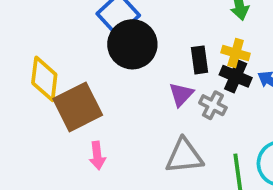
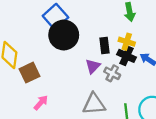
brown square: (78, 107) -> (29, 73), size x0.7
pink arrow: (97, 156) -> (41, 103), turned -133

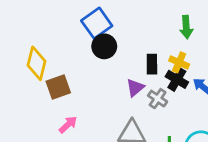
black circle: (64, 35) -> (104, 46), size x0.7

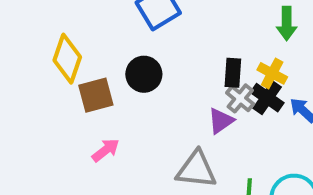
black circle: (104, 46) -> (144, 74), moved
purple triangle: (135, 88) -> (221, 121), moved
gray cross: (158, 99) -> (240, 98), moved

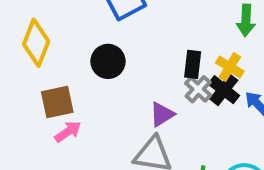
brown square: (96, 95) -> (57, 102), moved
purple triangle: (221, 121) -> (162, 114), moved

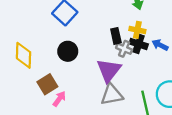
purple triangle: (162, 114) -> (109, 70), size x1.6

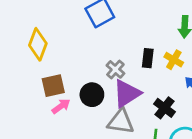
black cross: (139, 44) -> (164, 108), moved
gray cross: (124, 49) -> (115, 69), moved
black circle: (68, 51) -> (92, 95), moved

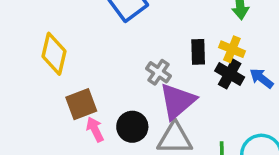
black circle: (92, 95) -> (132, 127), moved
pink arrow: (61, 106) -> (95, 129), turned -72
black cross: (164, 108) -> (230, 74), moved

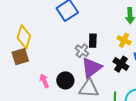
black rectangle: (198, 52) -> (93, 41), moved
black cross: (230, 74) -> (121, 64), moved
brown square: (81, 104) -> (20, 57), moved

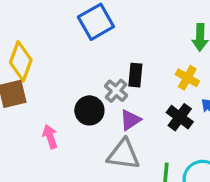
purple triangle: (92, 68) -> (130, 120), size x0.6
black circle: (65, 80) -> (89, 110), moved

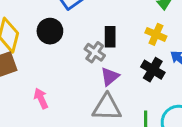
black circle: (89, 110) -> (50, 31), moved

